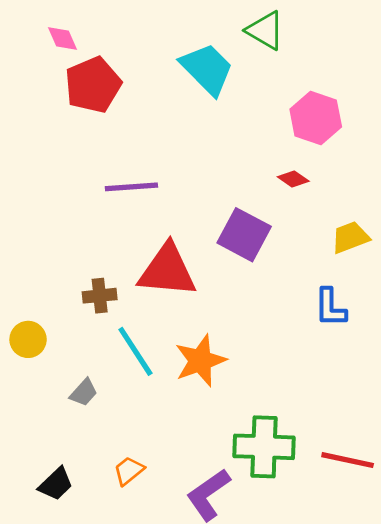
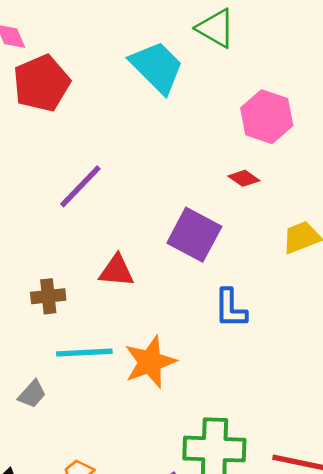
purple line: (131, 187) -> (80, 186), turned -42
red triangle: (167, 270) -> (117, 271), size x0.6
blue L-shape: (330, 308) -> (231, 308), moved
cyan line: (135, 351) -> (84, 353), turned -60

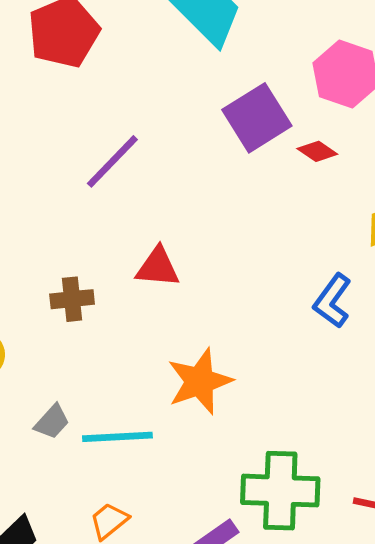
purple square: (194, 235) -> (257, 118), moved, turned 30
blue L-shape: (231, 308) -> (332, 301), moved, turned 36
cyan line: (84, 353) -> (117, 437), moved

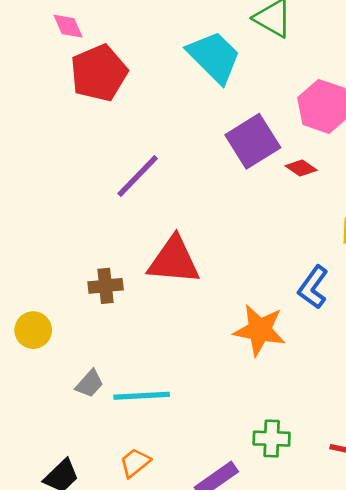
red triangle: (158, 267) -> (174, 260), size x1.5
orange star: (200, 381) -> (260, 330), moved, turned 30
green cross: (280, 491) -> (272, 439), size x0.6

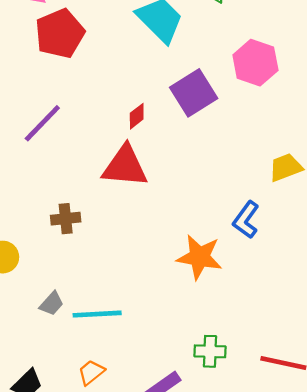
red diamond: (301, 168) -> (137, 116), moved, turned -72
purple line: (138, 176) -> (42, 123), moved
red triangle: (174, 260) -> (125, 166), moved

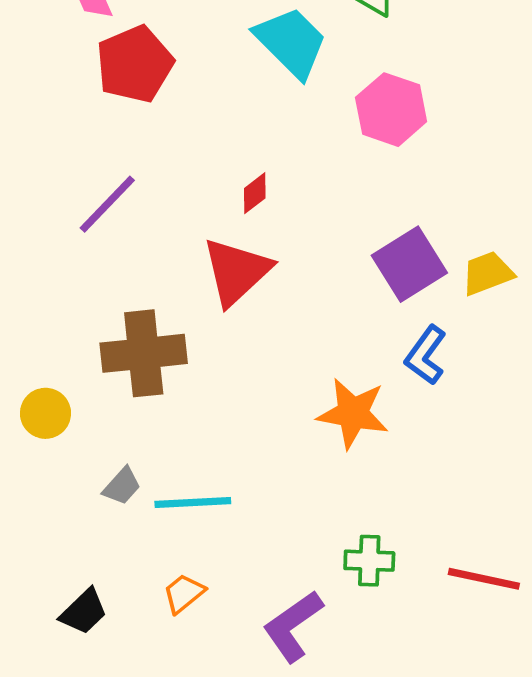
pink hexagon: (255, 63) -> (391, 110), moved
purple square: (194, 93) -> (409, 264), moved
red triangle: (125, 166) -> (236, 271), turned -48
brown cross: (66, 219) -> (144, 353), size x1.8

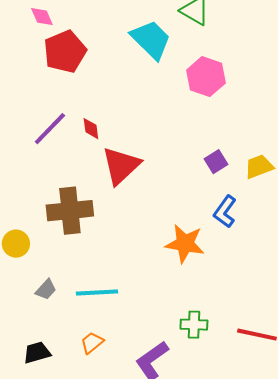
red diamond: (255, 193) -> (91, 129), moved, turned -60
purple square: (409, 264) -> (216, 162), size x0.6
gray trapezoid: (122, 486) -> (46, 290), moved
black trapezoid: (84, 612) -> (37, 353), turned -152

